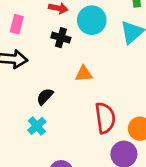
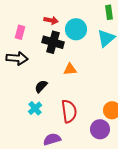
black cross: (61, 38) -> (53, 42), size x1.5
red semicircle: (105, 118) -> (69, 111), moved

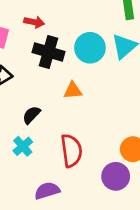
red arrow: (51, 20) -> (34, 22), moved
cyan circle: (76, 29) -> (90, 48), moved

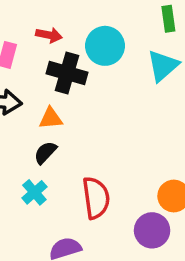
cyan circle: (90, 48) -> (105, 46), moved
orange triangle: (73, 91) -> (51, 118), moved

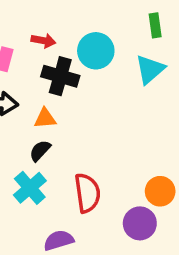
cyan cross: (34, 192) -> (30, 188), size x1.4

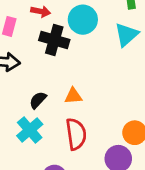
orange triangle: (45, 118) -> (73, 96), moved

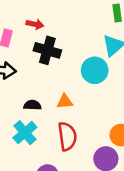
cyan circle: (83, 20) -> (95, 70), moved
black semicircle: (38, 100) -> (32, 105), turned 49

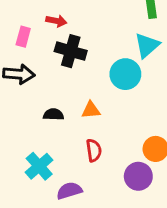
cyan cross: (25, 133) -> (39, 166), moved
red semicircle: (67, 136) -> (94, 150), size x0.7

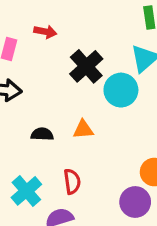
black cross: (71, 51) -> (86, 66), moved, turned 32
red semicircle: (94, 150) -> (72, 181), moved

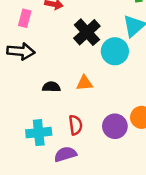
cyan cross: (26, 191) -> (39, 133), turned 35
purple circle: (135, 202) -> (115, 126), moved

